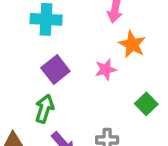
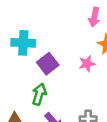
cyan cross: (46, 19) -> (23, 43), moved

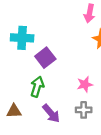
pink star: (87, 64) -> (85, 84), moved

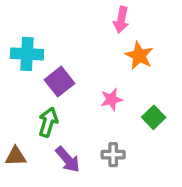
pink star: (85, 84) -> (111, 99), moved

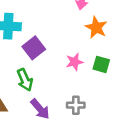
green square: (154, 117) -> (101, 64), moved, turned -30
green arrow: (48, 122) -> (25, 80), turned 140

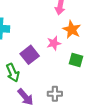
purple square: (34, 48) -> (30, 55), moved
pink star: (75, 62) -> (54, 43), moved

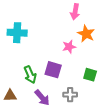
purple square: (30, 55) -> (53, 70), moved, turned -36
green square: (76, 60) -> (90, 75), moved

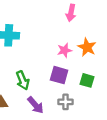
orange star: (86, 34) -> (87, 47), moved
purple square: (53, 70) -> (59, 75), moved

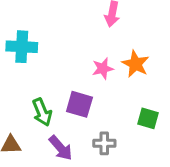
purple square: (59, 75) -> (79, 104), moved
green square: (87, 80) -> (148, 118), moved

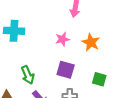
pink star: (103, 69) -> (62, 39), moved
purple square: (79, 104) -> (66, 70), moved

